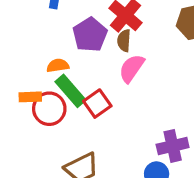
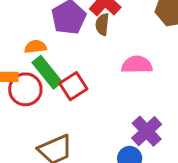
pink semicircle: (132, 68) -> (137, 65), moved, turned 52
purple cross: (173, 146) -> (147, 131), turned -32

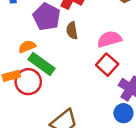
brown semicircle: (102, 24) -> (72, 30), moved
red square: (73, 86) -> (107, 65), moved

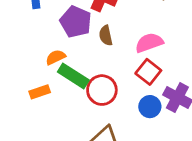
red circle: (28, 82) -> (102, 90), moved
blue circle: (123, 113) -> (150, 107), moved

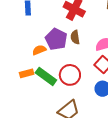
purple pentagon: (76, 22) -> (56, 39), moved
green rectangle: (73, 76) -> (46, 76), moved

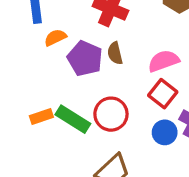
orange semicircle: (39, 50) -> (55, 38), moved

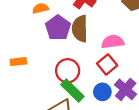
brown semicircle: (115, 53) -> (80, 29), size x1.6
green rectangle: (73, 119) -> (72, 91), moved

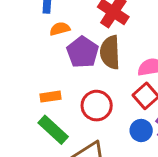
orange rectangle: (18, 62) -> (51, 97), moved
green rectangle: (72, 91) -> (53, 130), moved

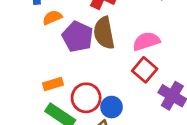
red circle: (97, 106) -> (86, 98), moved
blue circle: (141, 130) -> (111, 107), moved

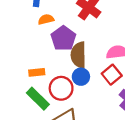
brown semicircle: (104, 33) -> (79, 55), moved
blue circle: (111, 107) -> (81, 77), moved

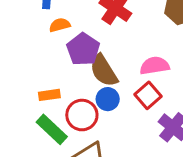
brown semicircle: (79, 55) -> (104, 71), turned -30

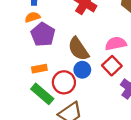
orange semicircle: (60, 25) -> (32, 17), moved
purple pentagon: (83, 49) -> (43, 34), moved

